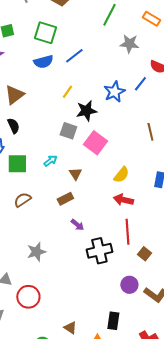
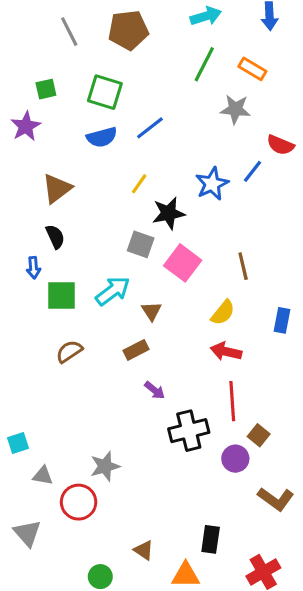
orange rectangle: (151, 19) -> (252, 69), moved
brown line: (150, 132) -> (243, 266), moved
cyan arrow: (50, 161) -> (113, 291), size x1.6
gray star: (36, 252) -> (105, 466), moved
purple circle: (129, 285) -> (235, 459), moved

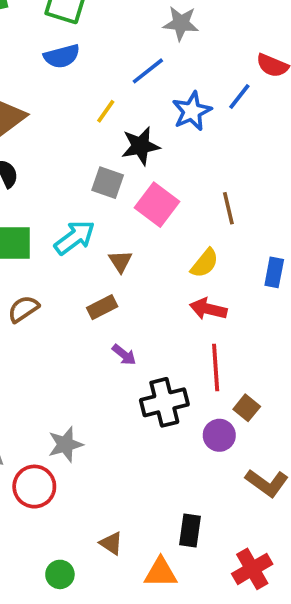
gray star: (235, 109) -> (181, 23), moved
blue line: (150, 128) -> (148, 71), moved

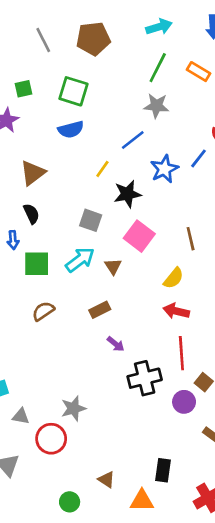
gray square: (108, 183) -> (91, 220), moved
brown triangle: (120, 261) -> (113, 266), moved

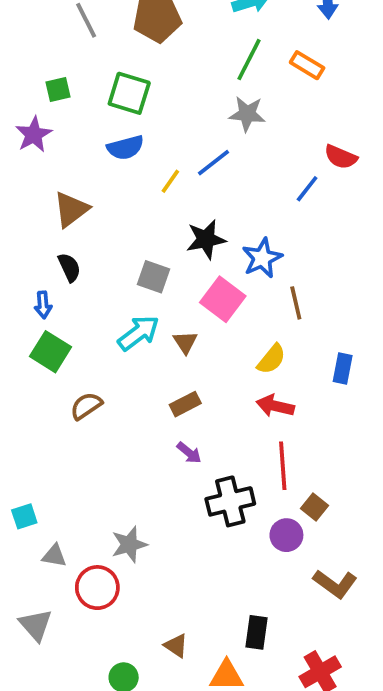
yellow line: (102, 169) -> (170, 181), moved
blue star: (164, 169) -> (262, 258), moved
green square: (37, 264) -> (51, 352), moved, turned 32
brown rectangle: (100, 310) -> (185, 404), moved

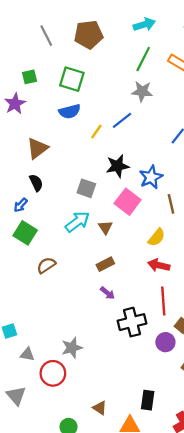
blue arrow: (43, 305) -> (21, 205), turned 48

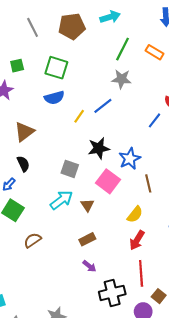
cyan arrow: (144, 25) -> (110, 17), moved
red arrow: (159, 265) -> (137, 240), turned -72

